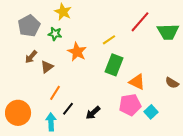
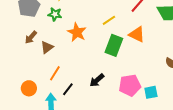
orange triangle: (137, 82) -> (137, 34), moved
cyan square: (151, 112) -> (151, 92), turned 32
orange circle: (18, 113) -> (29, 88), moved, size x0.6
black arrow: (93, 113) -> (97, 80), moved

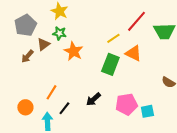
green star: (55, 14) -> (59, 33), moved
yellow line: (109, 20) -> (113, 38), moved
brown triangle: (47, 47) -> (43, 44), moved

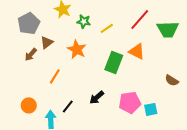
green star: (59, 33) -> (84, 21), moved
yellow line: (113, 38) -> (107, 28), moved
orange line: (51, 92) -> (55, 76), moved

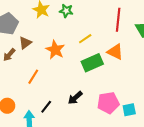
red line: (140, 19) -> (118, 20), turned -35
green star: (84, 21) -> (66, 11), moved
yellow line: (107, 28) -> (85, 39), moved
green rectangle: (114, 62) -> (92, 63), turned 45

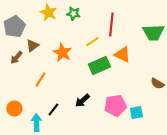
red line: (118, 20) -> (111, 25), moved

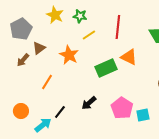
yellow line: (92, 42) -> (89, 35), moved
pink pentagon: (115, 106) -> (122, 108), turned -30
cyan arrow: (36, 123) -> (43, 125), turned 54

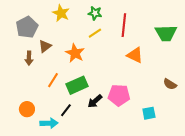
green star: (80, 16) -> (95, 13), moved
brown arrow: (23, 60) -> (29, 58), turned -40
green rectangle: (106, 68) -> (77, 85), moved
pink pentagon: (122, 108) -> (119, 95), moved, turned -30
cyan arrow: (43, 125) -> (49, 123), turned 36

